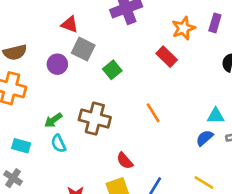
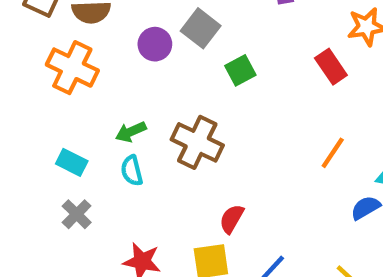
orange line: (153, 113) -> (333, 153), moved, turned 54
red semicircle: (125, 161) -> (232, 219), turned 60
gray cross: (13, 178) -> (77, 214), moved

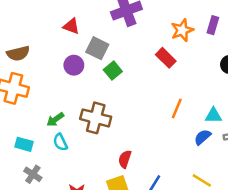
gray square: (201, 28) -> (97, 48), moved
purple circle: (155, 44) -> (74, 65), moved

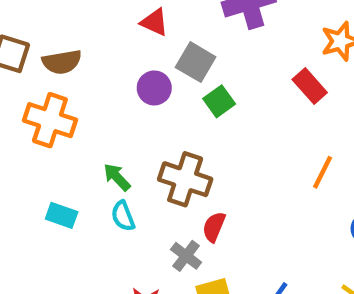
green arrow: (55, 119) -> (117, 177), turned 78
red semicircle: (125, 159) -> (214, 227), moved
gray cross: (33, 174) -> (186, 256), moved

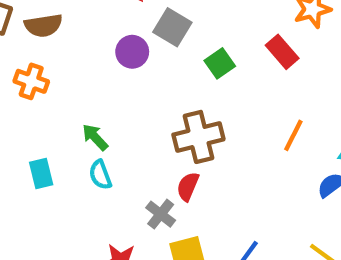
green square: (219, 101) -> (220, 63), moved
orange cross: (50, 120) -> (31, 81), size x0.7
brown cross: (185, 179) -> (198, 137), moved, turned -33
cyan rectangle: (62, 215) -> (41, 173), turned 56

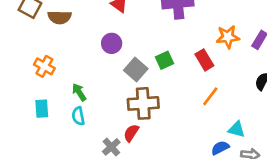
gray square: (172, 27) -> (136, 70), moved
orange cross: (31, 81) -> (44, 66), moved
orange line: (293, 135) -> (210, 96), moved

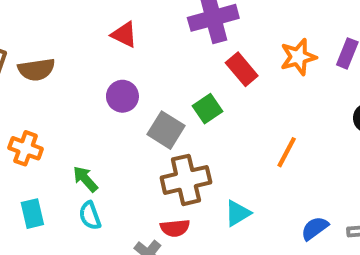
red rectangle: (204, 60) -> (242, 69), moved
cyan triangle: (237, 129) -> (238, 213), moved, turned -36
red semicircle: (131, 133) -> (175, 228), turned -120

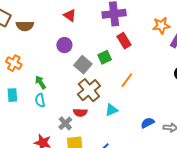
orange star: (298, 57) -> (161, 26), moved
orange line: (287, 152) -> (127, 80), moved
brown cross: (186, 180) -> (89, 90), turned -35

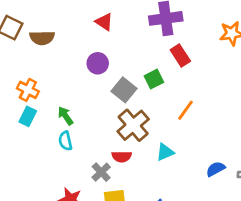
cyan rectangle: (12, 95) -> (28, 116), moved, turned 32

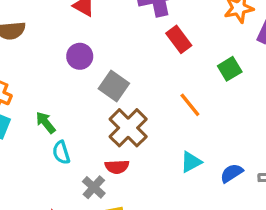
green square: (154, 79) -> (230, 69), moved
orange line: (186, 110) -> (190, 105), turned -70
cyan semicircle: (65, 141) -> (61, 153), moved
cyan triangle: (165, 152) -> (191, 162), moved

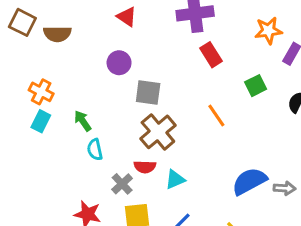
gray square: (114, 86) -> (148, 93), turned -32
cyan triangle: (191, 162) -> (175, 180), moved
blue semicircle: (232, 173) -> (249, 181), size x1.6

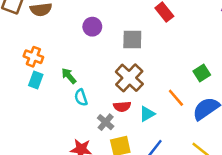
green square: (256, 86) -> (202, 73), moved
gray square: (148, 93) -> (132, 39), moved
orange line: (216, 116) -> (176, 98), moved

